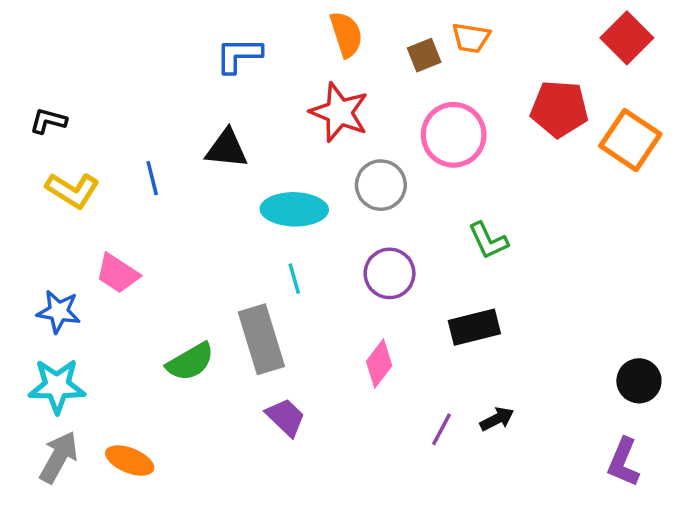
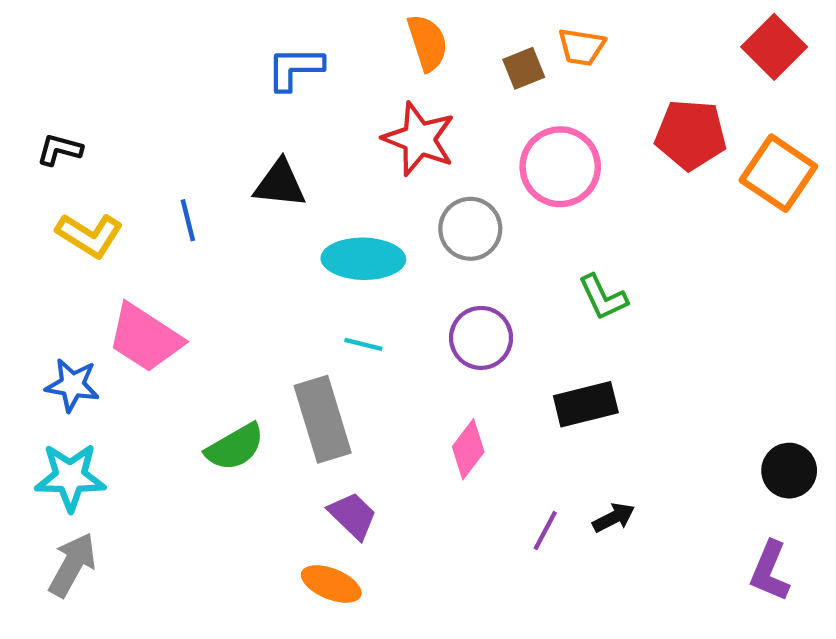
pink trapezoid: (118, 273) -> (145, 338), size x1.4
cyan line: (294, 279) -> (363, 344), turned -60
orange ellipse: (130, 461) -> (331, 584), moved

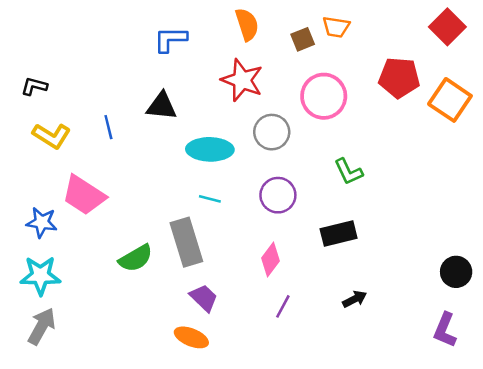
purple line: (545, 530) -> (283, 306), moved

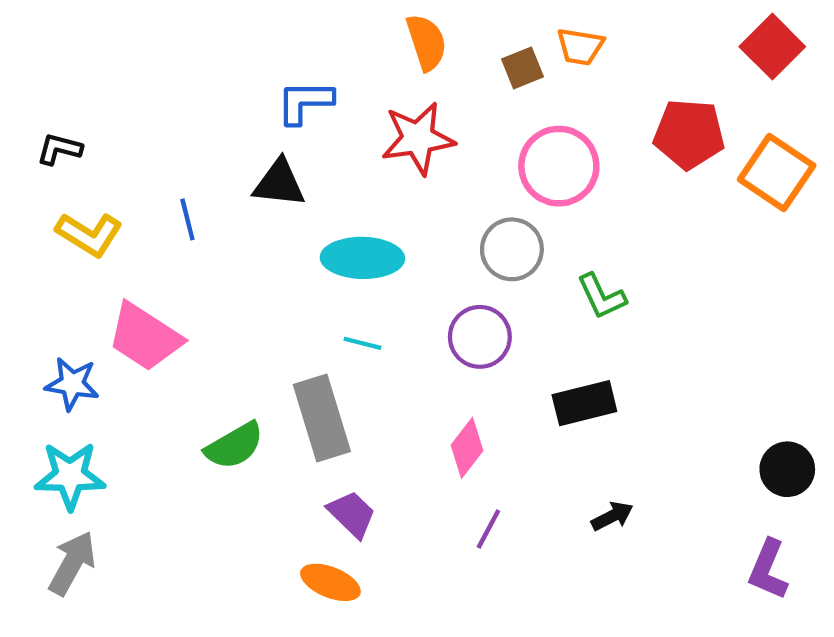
blue L-shape: (170, 39) -> (305, 102), moved
red star: (242, 80) -> (418, 138), turned -30
gray circle: (272, 132) -> (512, 249), moved

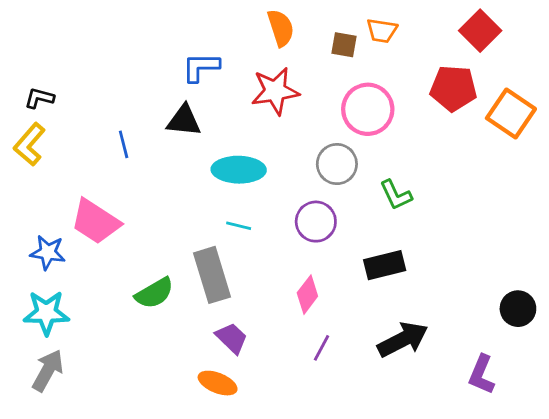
red square: (772, 47) -> (480, 31), moved
brown square: (523, 68) -> (344, 45), turned 32
yellow L-shape: (89, 234) -> (29, 144), moved, turned 99
black arrow: (612, 516) -> (403, 339), size x1.8
purple L-shape: (768, 570) -> (481, 375), moved

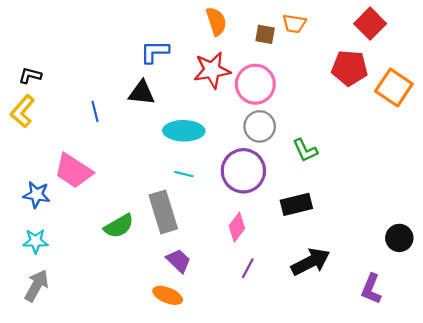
pink circle: (368, 109) -> (255, 84), moved
purple circle: (316, 222) -> (243, 171), size x1.4
cyan star: (46, 313) -> (35, 241), size x0.7

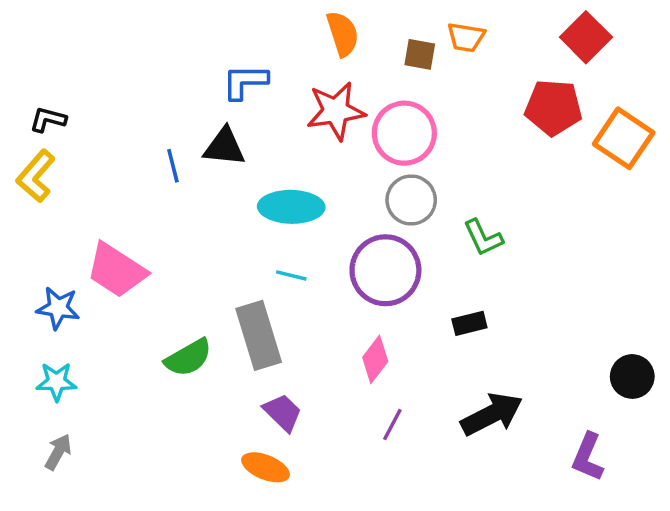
blue line: (95, 111) -> (173, 166), moved
black rectangle: (296, 204) -> (469, 323), size x0.7
gray arrow: (37, 286) -> (58, 452), size x0.7

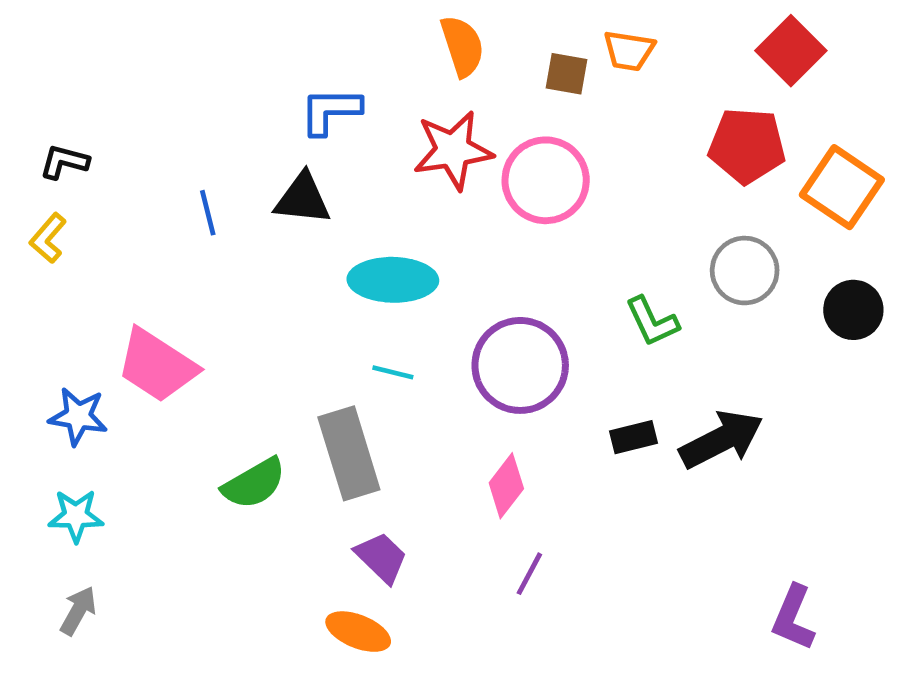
blue line: (173, 166) -> (208, 213), moved
yellow L-shape: (36, 176) -> (48, 238), size x0.7
gray circle: (411, 200) -> (745, 271), moved
black circle: (632, 377) -> (853, 310), moved
black arrow: (492, 414) -> (721, 439), moved

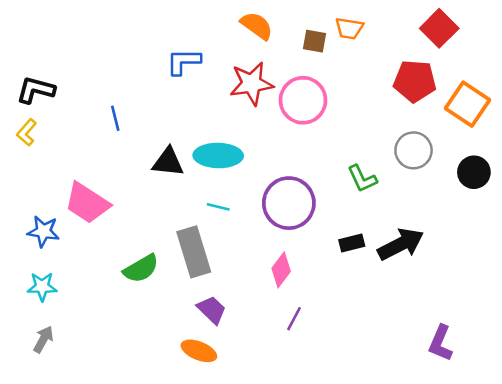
orange semicircle: (462, 46) -> (257, 26), turned -36
black L-shape: (64, 162) -> (36, 90), size x1.4
black triangle: (303, 199) -> (168, 162), moved

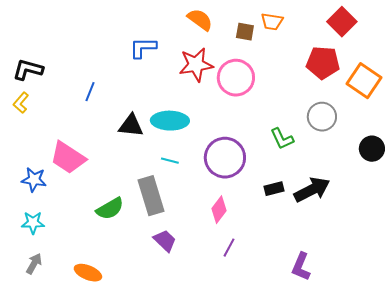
blue line: (115, 118) -> (90, 92), turned 36
black circle: (474, 172) -> (372, 149), moved
purple L-shape: (441, 343) -> (301, 267), moved
orange ellipse: (199, 351) -> (88, 273), moved

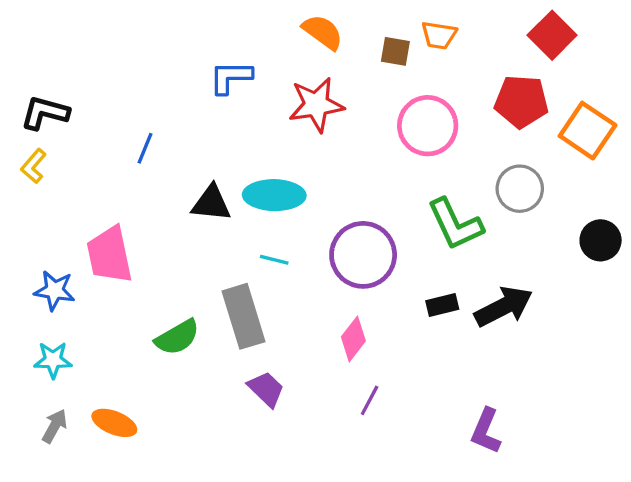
pink circle: (236, 78) -> (428, 126), moved
green L-shape: (282, 139) -> (455, 224), size x1.5
pink trapezoid: (68, 158) -> (109, 255), turned 45
orange ellipse: (88, 273) -> (114, 423), moved

